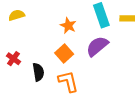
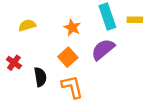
yellow semicircle: (17, 15) -> (27, 25), moved

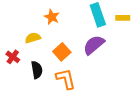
yellow semicircle: (27, 25) -> (33, 38), moved
orange star: (72, 27) -> (52, 17), moved

